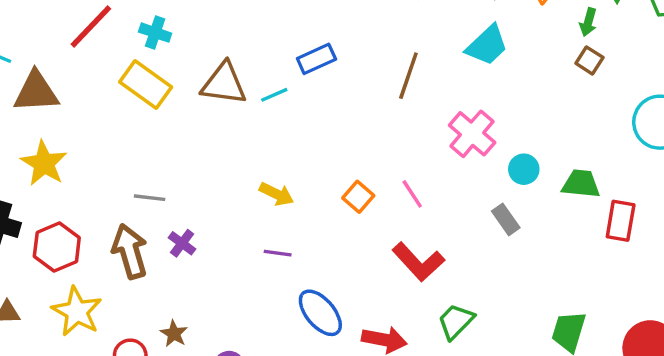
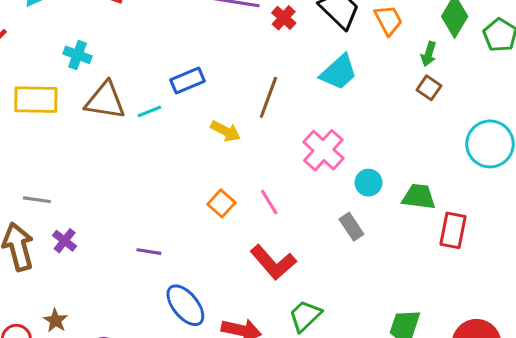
cyan cross: (155, 33) -> (78, 55), moved
yellow rectangle: (146, 85) -> (36, 100), turned -36
yellow arrow: (277, 194) -> (226, 131), moved

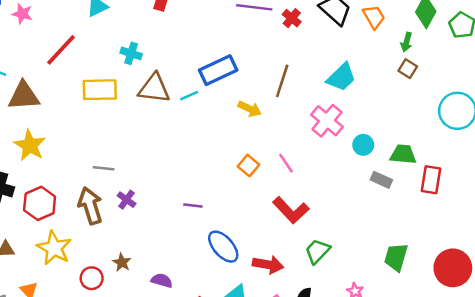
cyan trapezoid: (339, 72) -> (341, 77), moved
blue rectangle: (187, 81) -> (218, 70), size x1.4
gray rectangle: (351, 227) -> (381, 180), moved, turned -30

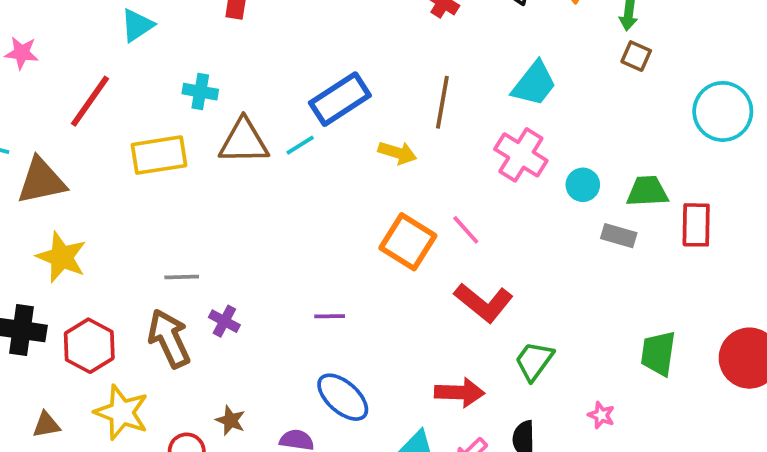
orange square: (248, 166) -> (408, 242), size x1.6
blue ellipse: (223, 247) -> (343, 397), moved

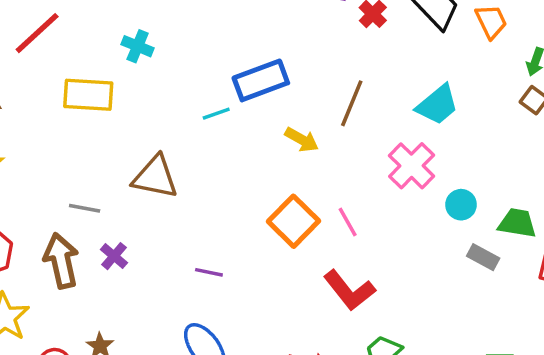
brown triangle: (244, 141) -> (155, 177), moved

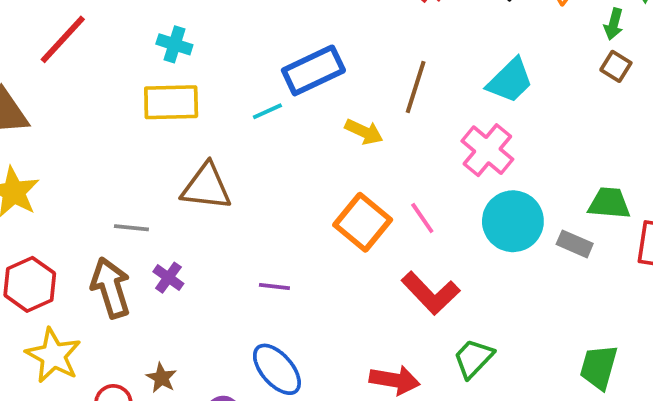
yellow rectangle: (88, 95) -> (171, 102), moved
cyan circle: (461, 205) -> (513, 221), moved, size x1.8

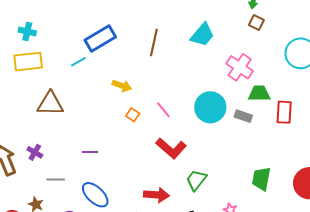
yellow arrow: (364, 132) -> (122, 86), moved
pink cross: (487, 150) -> (240, 67), moved
orange square: (363, 222) -> (133, 115), size x0.5
gray line: (131, 228) -> (56, 179), moved

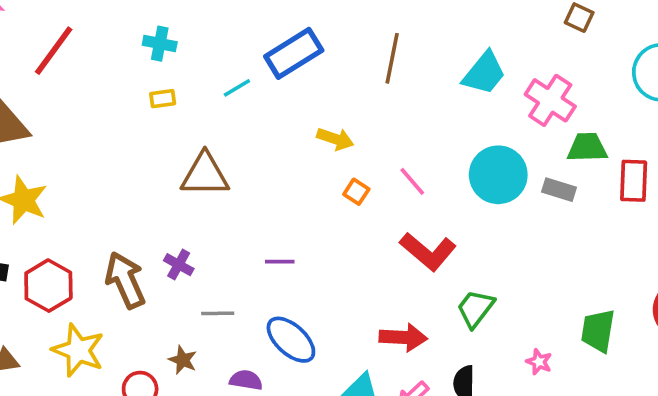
cyan trapezoid: (202, 35) -> (484, 73), moved
yellow rectangle: (28, 62) -> (163, 99), size x0.5
cyan line: (78, 62) -> (237, 88), moved
green trapezoid: (261, 179) -> (598, 331), moved

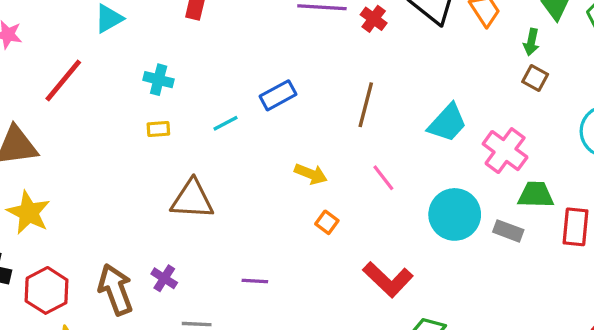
blue rectangle: (294, 53) -> (278, 95), size x0.7
pink line: (412, 181) -> (383, 178), moved

